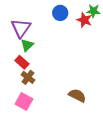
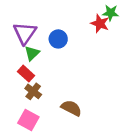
blue circle: (60, 13) -> (58, 39), moved
brown semicircle: (77, 95) -> (71, 108), moved

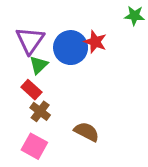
red star: (100, 23) -> (95, 42), moved
blue circle: (58, 39) -> (71, 48), size x1.5

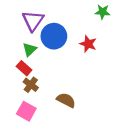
purple triangle: (30, 40) -> (33, 21), moved
red star: (95, 42) -> (88, 44), moved

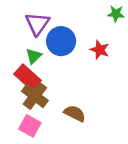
red rectangle: (24, 68) -> (27, 77), size x1.5
brown cross: (31, 85) -> (35, 96), size x1.5

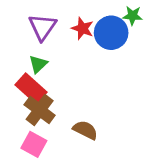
blue circle: (61, 41) -> (111, 33), moved
red star: (100, 50) -> (82, 28), moved

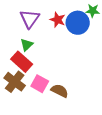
brown cross: (40, 110) -> (15, 82), moved
pink square: (34, 144) -> (40, 84), moved

